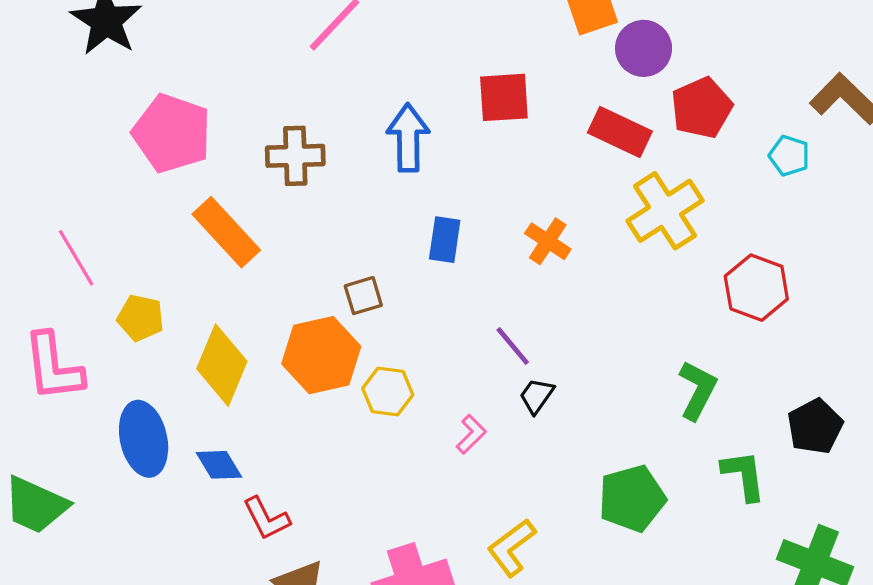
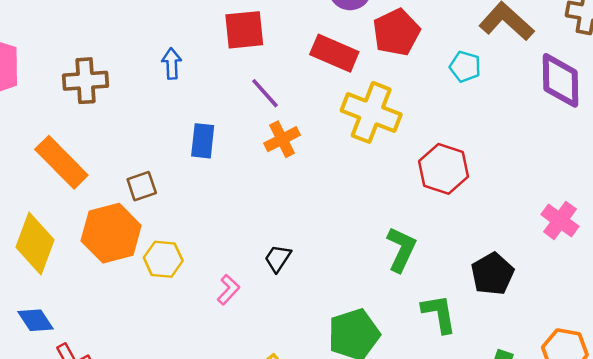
blue arrow: (408, 138) -> (172, 64), size x0.6
yellow cross: (665, 211) -> (371, 112), turned -34
orange rectangle: (226, 232) -> (61, 162), moved
orange cross: (548, 241) -> (282, 139), turned 32
purple line: (513, 346) -> (265, 93), moved

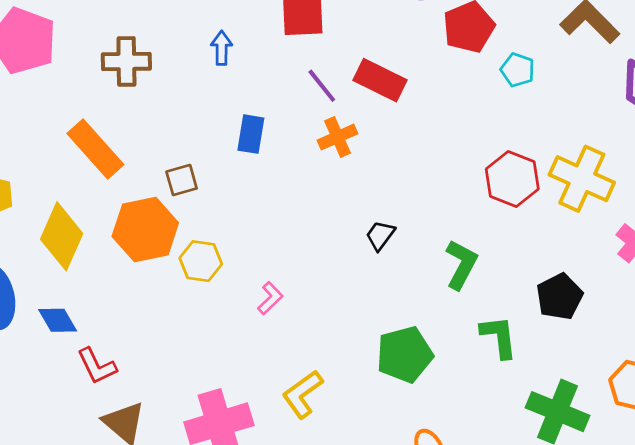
red rectangle: (334, 53) -> (380, 80), moved
cyan pentagon: (465, 67) -> (518, 70), moved
yellow cross: (371, 112) -> (582, 179), moved
black trapezoid: (278, 258) -> (380, 235), moved

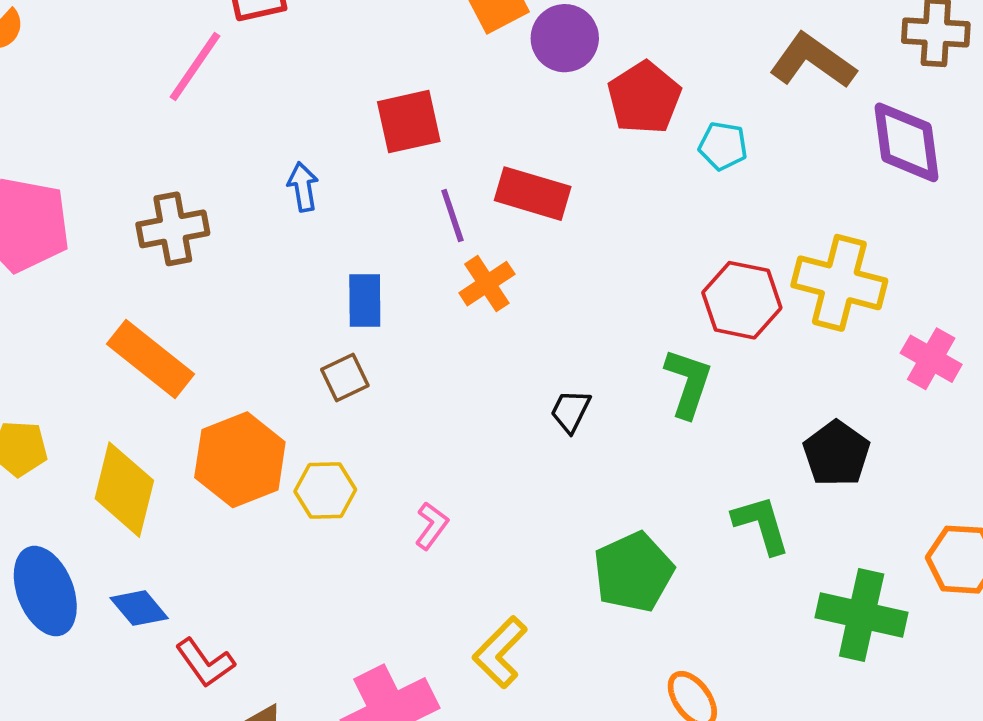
purple line: (322, 86) -> (452, 216), turned 30
brown square: (182, 180) -> (345, 378), moved
green L-shape: (461, 264) -> (688, 383), moved

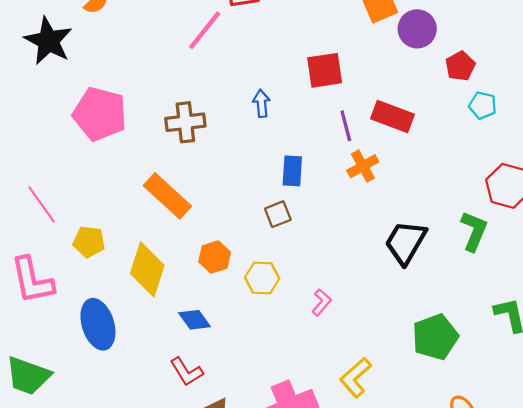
red pentagon: (644, 98) -> (460, 66), size x0.7
cyan pentagon: (723, 146) -> (483, 105), moved
black trapezoid: (571, 411) -> (406, 242), size x1.8
orange hexagon: (240, 460) -> (215, 257), size x0.6
blue diamond: (139, 608) -> (195, 320), moved

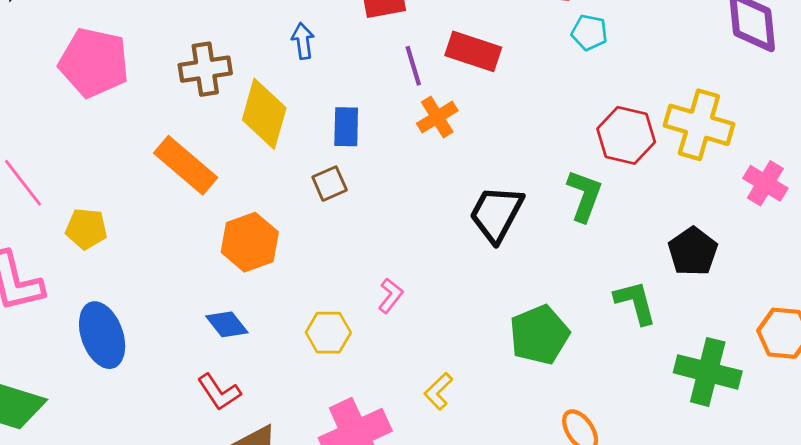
orange hexagon: (215, 257) -> (250, 242), size x1.4
yellow diamond: (147, 269) -> (264, 114), moved
yellow hexagon: (262, 278) -> (328, 333), moved
yellow L-shape: (356, 377) -> (438, 391), size x0.7

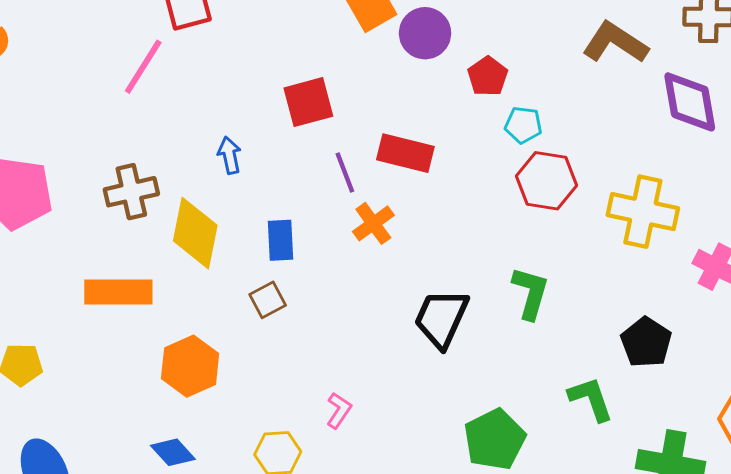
red hexagon: (626, 135) -> (547, 181), moved
orange rectangle: (186, 165) -> (118, 292), turned -36

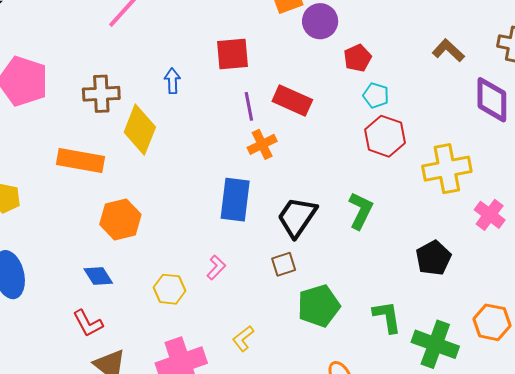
brown L-shape: (615, 43) -> (448, 50), size x0.7
yellow cross: (643, 212) -> (447, 169), turned -33
blue rectangle: (280, 240) -> (235, 200), moved, size x1.5
brown square: (268, 300) -> (284, 264), moved
green L-shape: (591, 399) -> (387, 317), moved

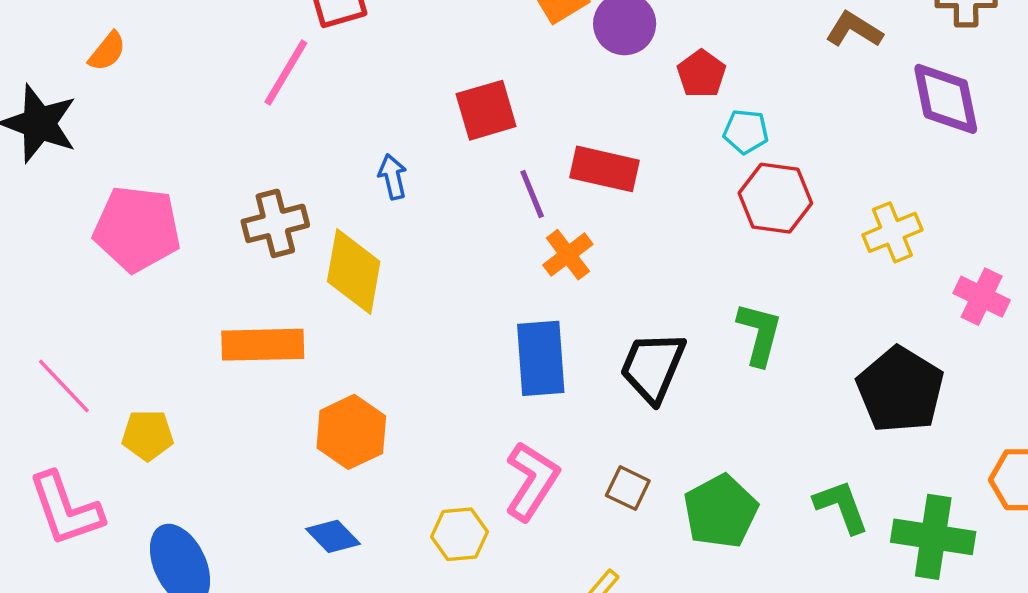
yellow cross: (447, 169) -> (892, 232), size x0.7
black pentagon: (433, 258) -> (900, 390), size x1.4
brown square: (284, 264) -> (628, 488), moved, turned -35
pink L-shape: (216, 267) -> (532, 481), size x1.8

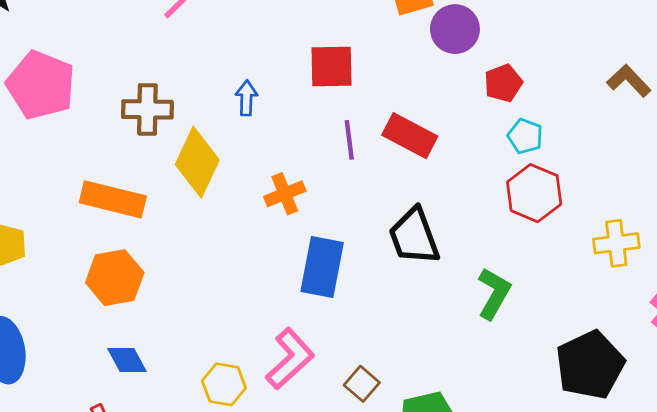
orange cross: (568, 255) -> (285, 194), moved
black trapezoid: (653, 367) -> (414, 236), moved, turned -58
orange hexagon: (351, 432) -> (115, 278), moved

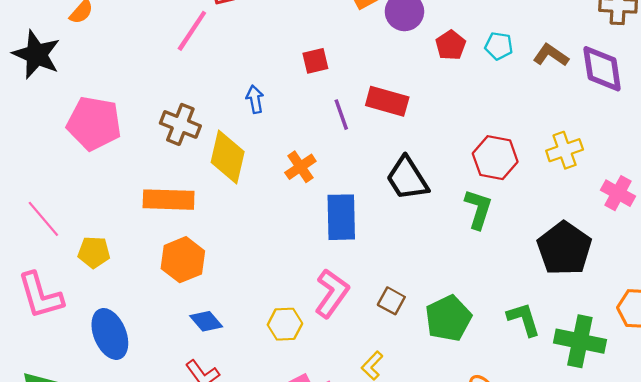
red square: (331, 66) -> (315, 61), size x0.7
brown L-shape: (629, 81) -> (551, 55), moved
brown cross: (147, 109) -> (180, 124), turned 33
cyan pentagon: (525, 136) -> (499, 46), moved
red hexagon: (534, 193) -> (495, 158), moved

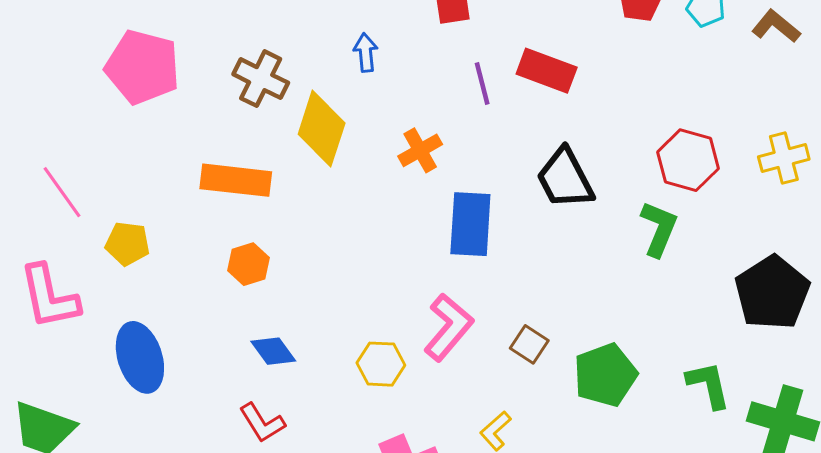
orange hexagon: (183, 260) -> (249, 264), size x0.7

